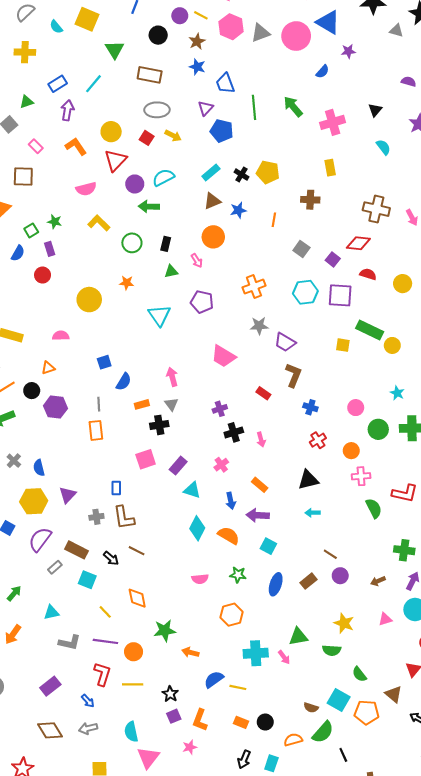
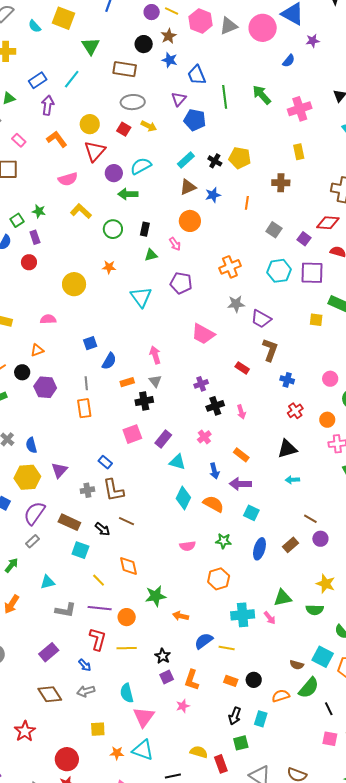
black circle: (158, 35) -> (144, 44), moved
blue rectangle: (116, 488) -> (105, 462), turned -48
gray rectangle: (55, 567) -> (32, 541), moved

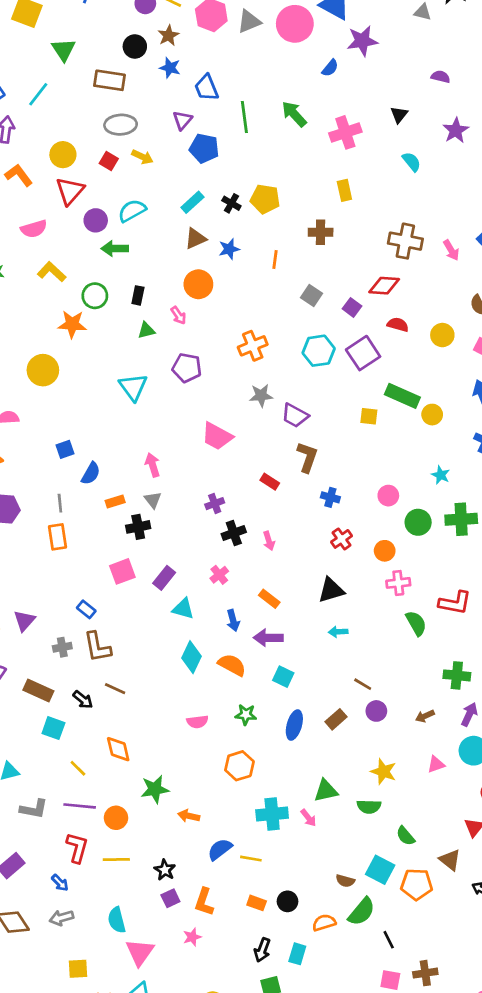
purple star: (313, 41) -> (362, 41), size x1.6
orange star: (109, 267) -> (72, 324), moved, size x1.5
purple square: (312, 273) -> (363, 353), turned -35

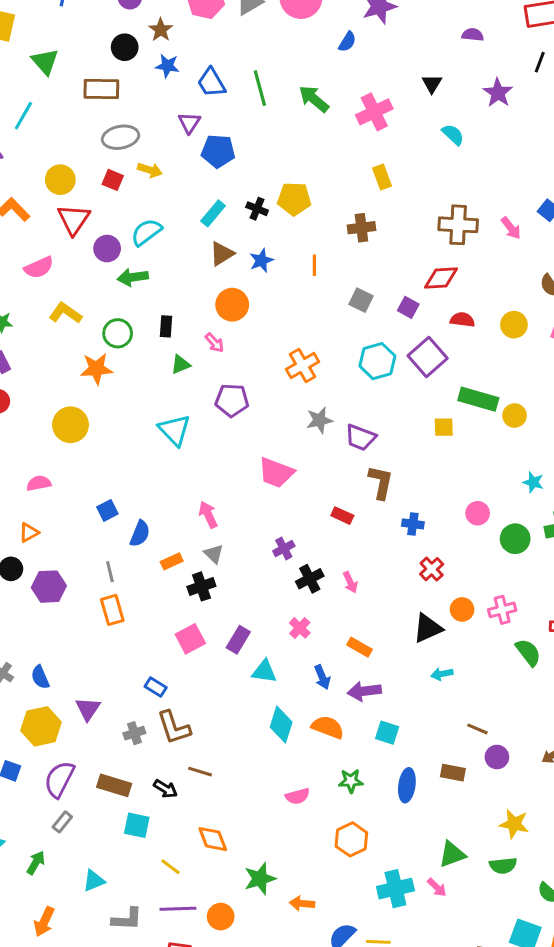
green line: (244, 117) -> (260, 88), moved
orange circle: (385, 551) -> (462, 609), moved
brown rectangle: (336, 719) -> (453, 773), turned 60

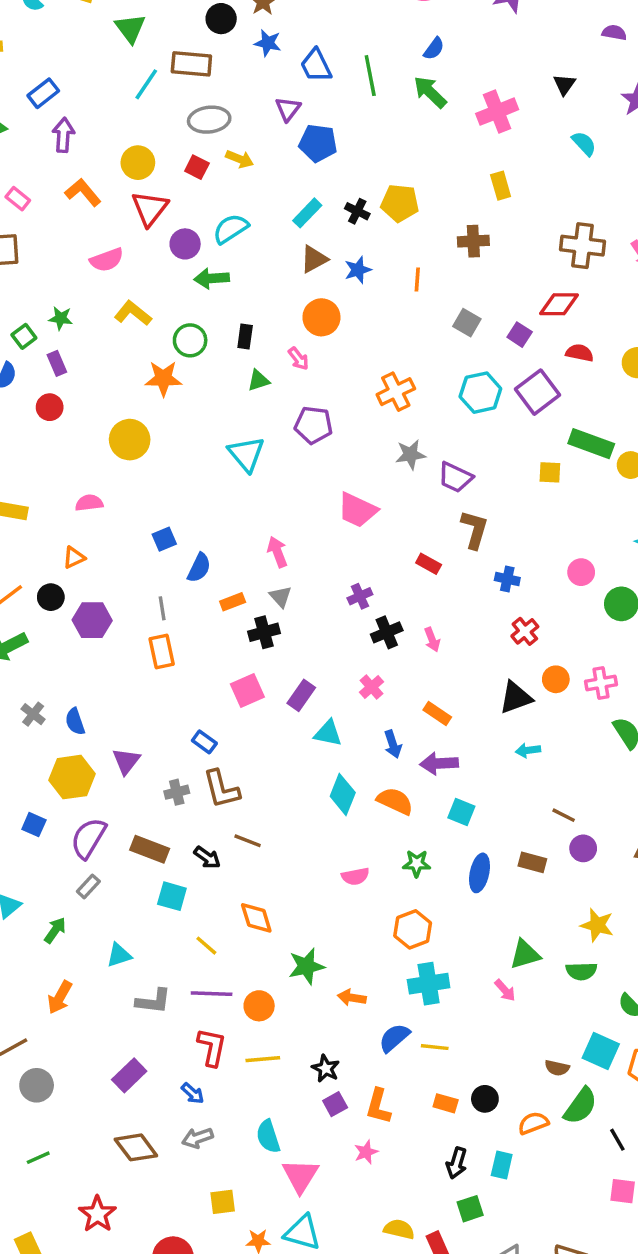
blue semicircle: (347, 42) -> (434, 49), moved
cyan line: (23, 116) -> (146, 84), moved
cyan cross: (395, 889) -> (429, 984), moved

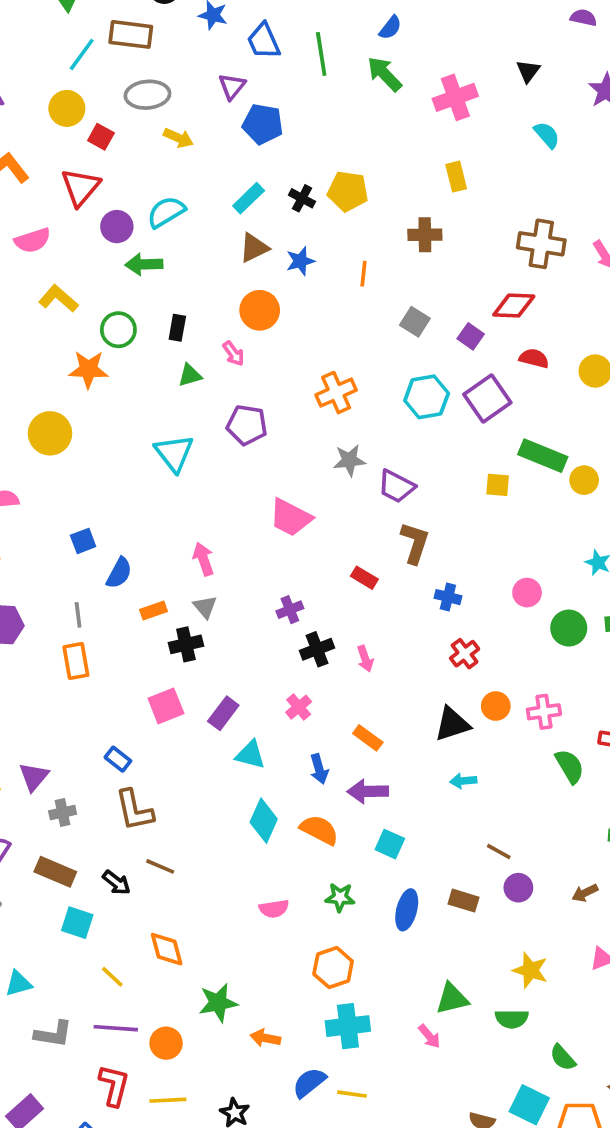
yellow circle: (138, 163) -> (67, 108), moved
red square: (197, 167) -> (101, 137), moved
gray cross: (177, 792) -> (63, 813), moved

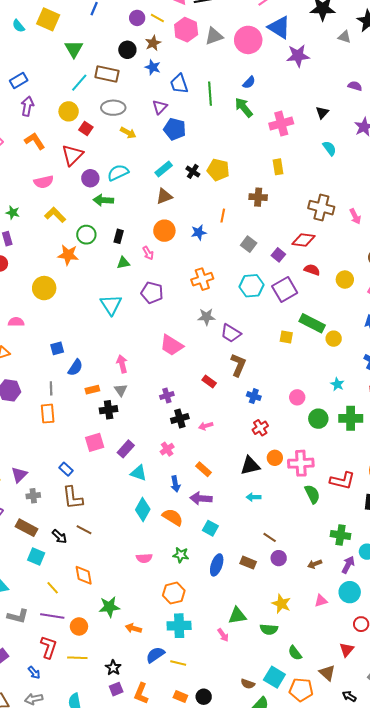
blue star: (300, 261) -> (199, 232), moved
pink arrow: (365, 659) -> (206, 426), turned 88
pink cross: (544, 712) -> (301, 463), size x1.4

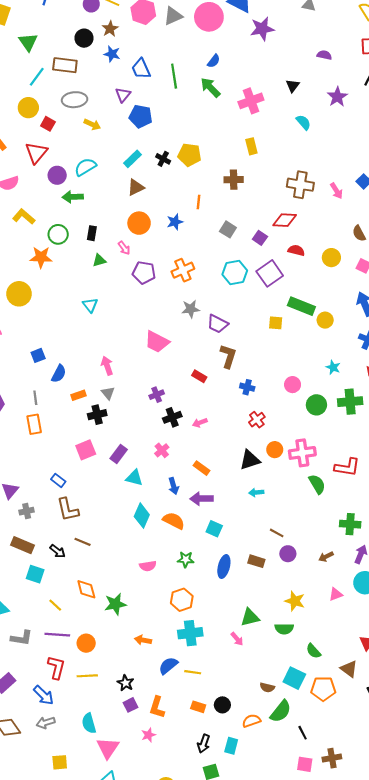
purple pentagon: (152, 293) -> (144, 273), moved
cyan triangle: (111, 305) -> (90, 305), size x0.7
green star: (109, 607) -> (115, 604), moved
blue arrow: (34, 673) -> (44, 695), size x1.5

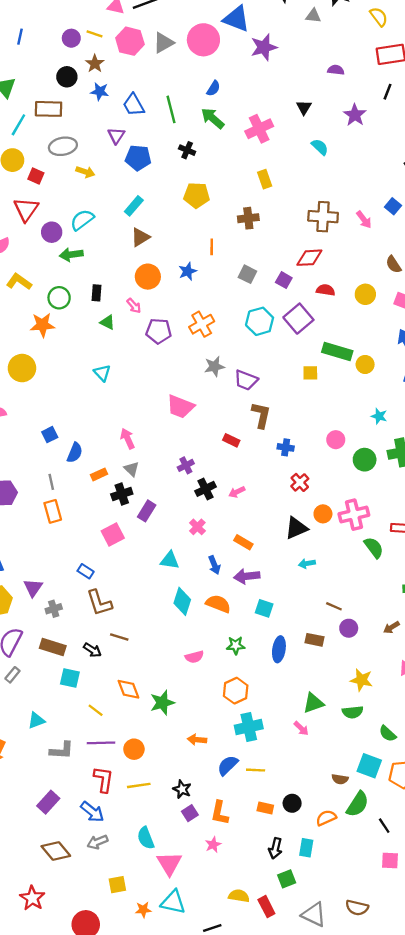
black cross: (163, 159) -> (187, 150), moved
green triangle: (99, 260) -> (107, 322), turned 48
purple rectangle: (119, 454) -> (147, 511), moved

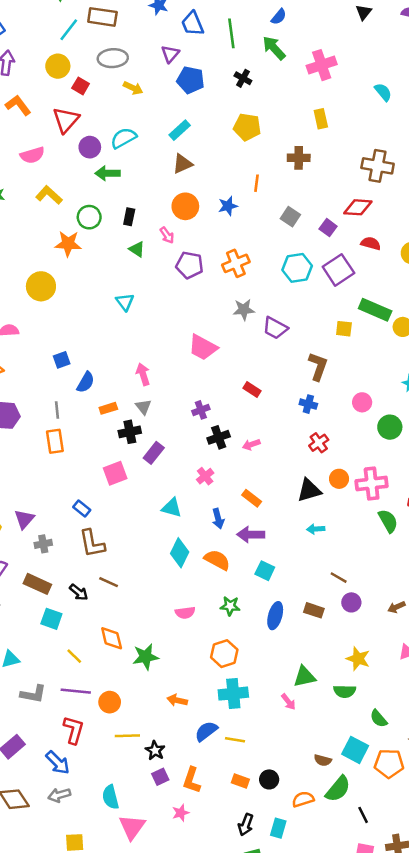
black triangle: (304, 107) -> (364, 12), moved
brown L-shape: (261, 415) -> (318, 366), moved
yellow line: (139, 785) -> (127, 736), moved

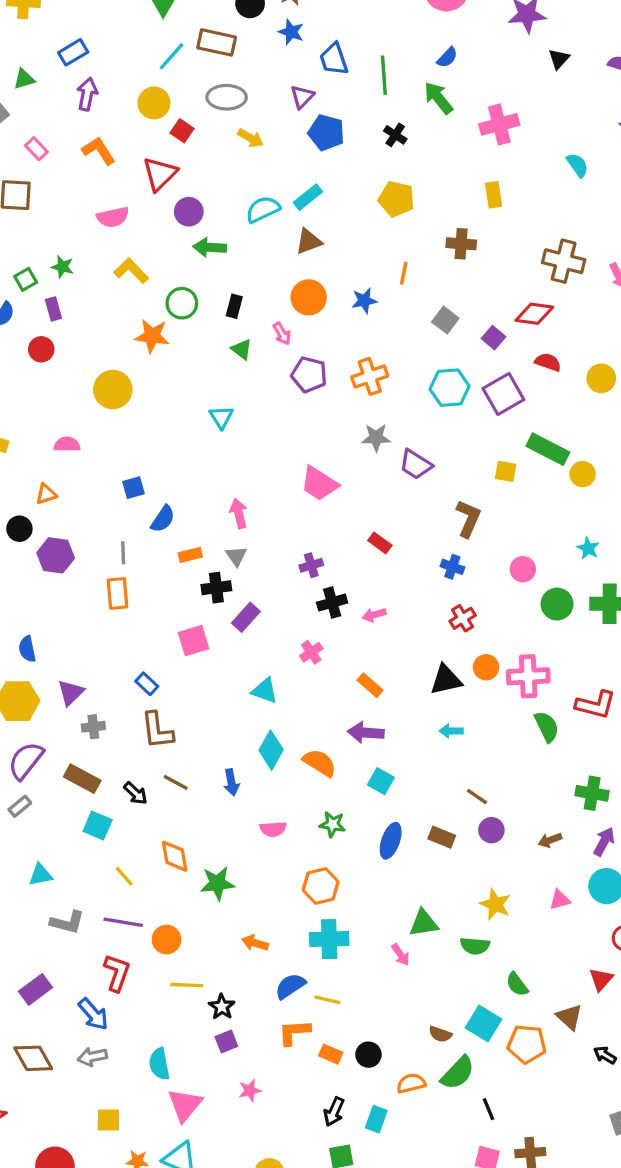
cyan semicircle: (123, 138) -> (263, 209), moved
blue arrow: (218, 519) -> (231, 782), moved
orange L-shape: (192, 780) -> (294, 1032), moved, turned 64

